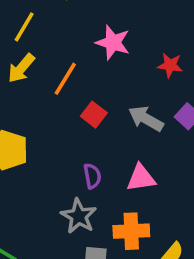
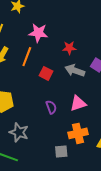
pink star: (113, 42) -> (38, 33), moved
red star: (170, 65) -> (69, 48), moved
gray star: (79, 216) -> (19, 132), moved

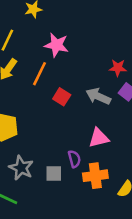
red star: (69, 48) -> (118, 68), moved
purple semicircle: (51, 107) -> (74, 159), moved
gray square: (61, 152) -> (54, 174), moved

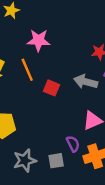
orange line: (40, 74) -> (27, 70), turned -40
gray star: (21, 168) -> (25, 160), turned -30

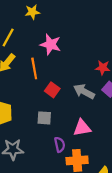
gray square: (56, 161) -> (44, 118), moved

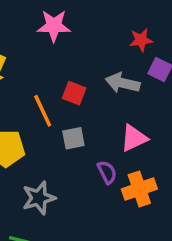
orange line: (34, 68) -> (43, 111), moved

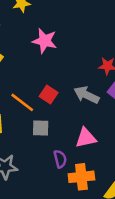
orange line: (43, 111) -> (22, 102), turned -40

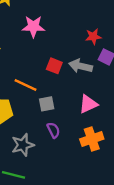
red square: (49, 94) -> (54, 66), moved
purple semicircle: (60, 159) -> (53, 130), moved

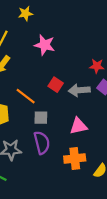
gray arrow: (81, 66) -> (79, 90), turned -30
purple semicircle: (53, 130) -> (42, 143), size x1.5

